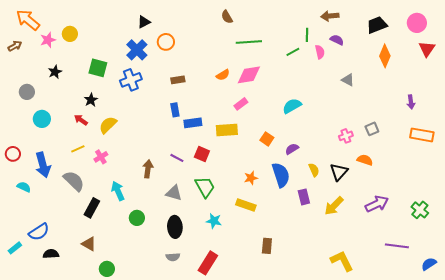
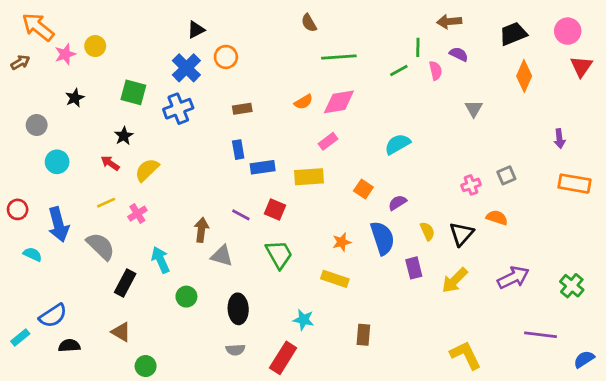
gray triangle: (348, 80) -> (474, 109), turned 32
gray triangle: (174, 193) -> (222, 256), moved
cyan star: (214, 221) -> (304, 320), moved

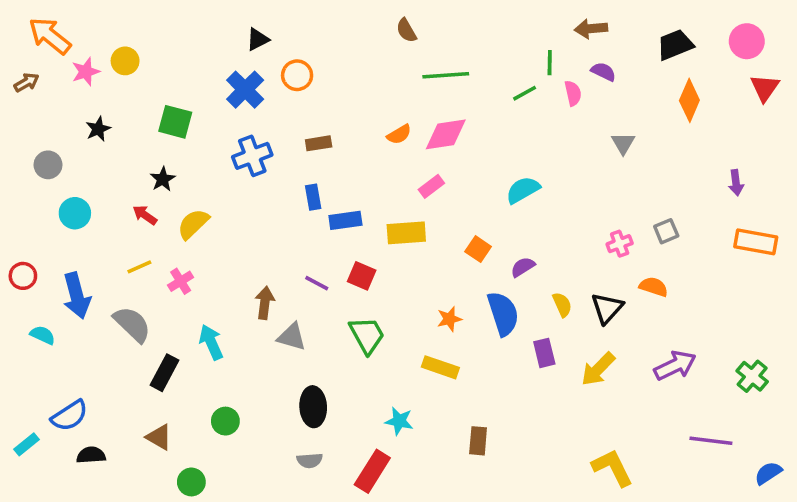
blue cross: (178, 109) -> (252, 156), moved
green circle: (186, 297) -> (225, 421), moved

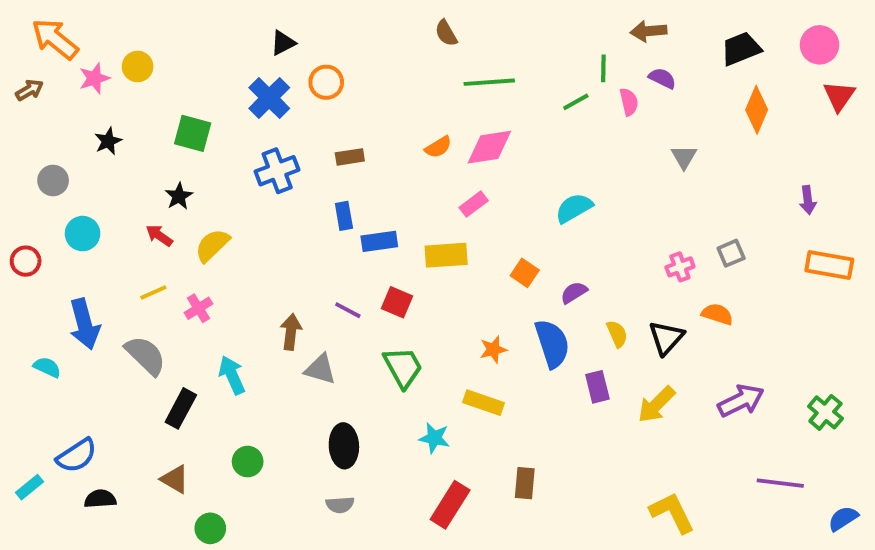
red circle: (23, 276) -> (26, 261), moved
cyan star: (399, 421) -> (434, 438), moved
red rectangle: (372, 471) -> (450, 505), moved

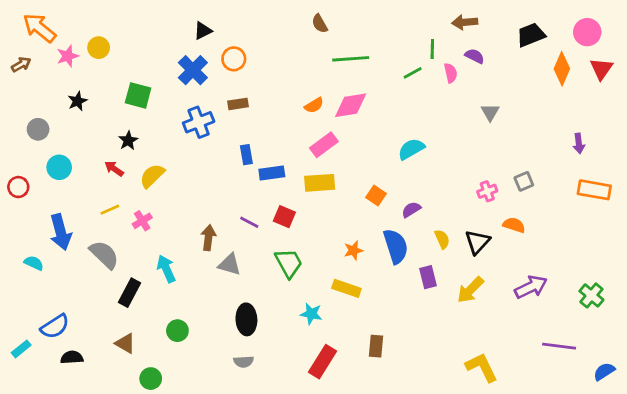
orange diamond: (757, 110) -> (562, 69), moved
brown rectangle: (350, 157) -> (238, 104), moved
pink rectangle: (474, 204) -> (324, 145), moved, size x1.4

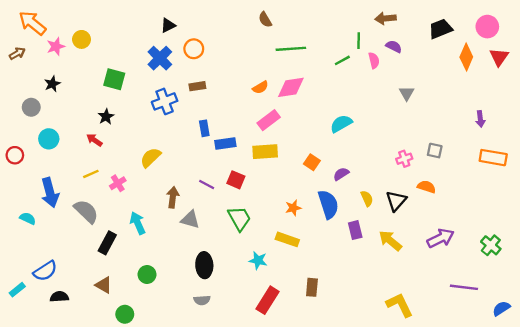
black star: (77, 101) -> (52, 84), moved
yellow semicircle: (152, 176) -> (151, 158), moved
gray square: (524, 181) -> (435, 151), turned 35
yellow arrow: (470, 290) -> (390, 241), turned 85

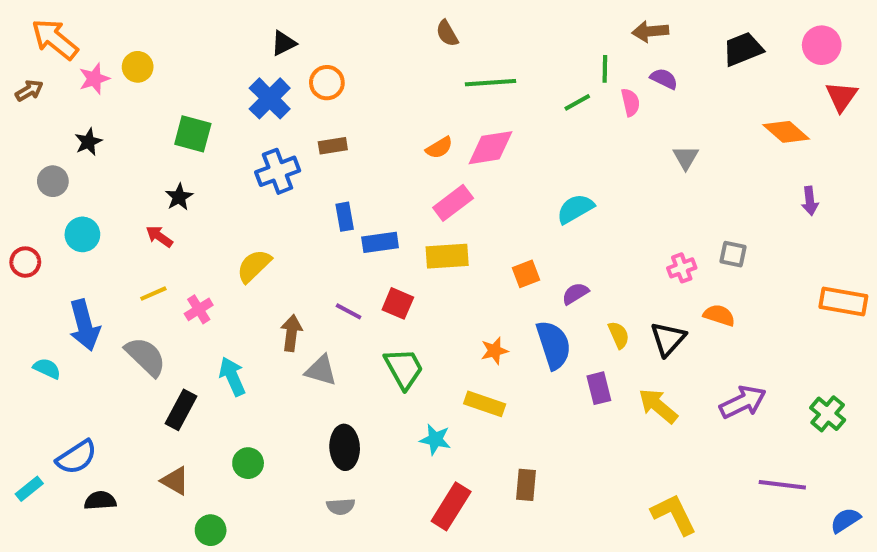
orange diamond: (466, 57) -> (786, 132), moved, turned -72
orange rectangle: (493, 158) -> (843, 301), moved
orange square: (312, 162) -> (526, 274), turned 35

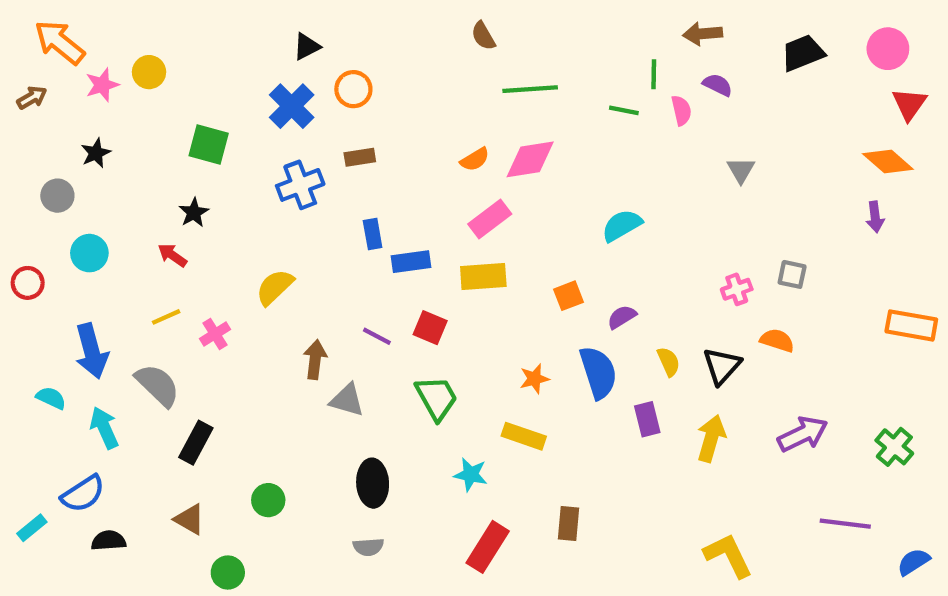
green line: (577, 102) -> (624, 110), turned 40
orange diamond: (786, 132) -> (888, 162), moved
cyan arrow: (232, 376) -> (104, 428), moved
yellow arrow: (658, 406) -> (711, 438), turned 66

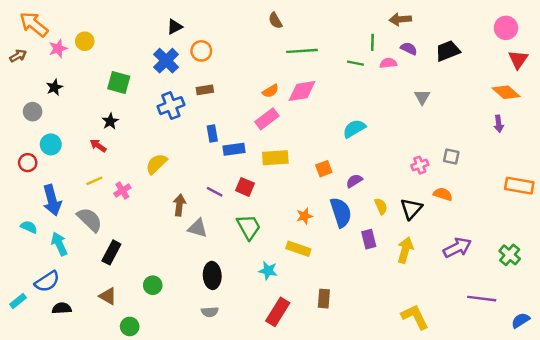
black trapezoid: (803, 53) -> (448, 51), moved
pink semicircle: (681, 110) -> (388, 63), turned -84
pink rectangle: (490, 219) -> (267, 119), moved
red circle: (28, 283) -> (28, 163), moved

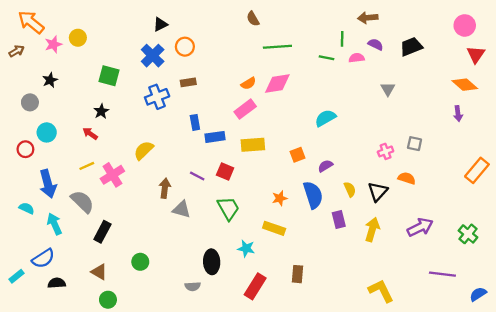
orange rectangle: (519, 186) -> (477, 170), turned -60
pink cross: (122, 191) -> (112, 175), size x1.5
black ellipse: (212, 275) -> (212, 262), moved
green circle: (130, 326) -> (108, 300), moved

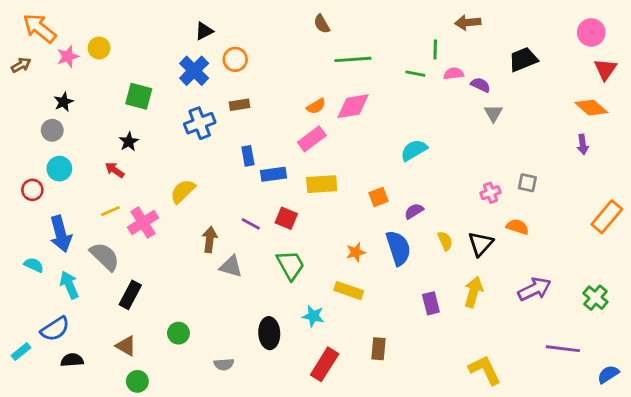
purple semicircle: (376, 44) -> (481, 85), moved
gray circle: (30, 102) -> (52, 130), moved
purple rectangle: (339, 219) -> (431, 303), moved
gray semicircle: (193, 286) -> (224, 364), moved

